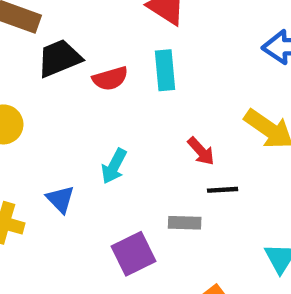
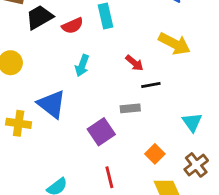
cyan arrow: (114, 166) -> (82, 66), moved
blue triangle: (60, 199) -> (52, 104), size x1.6

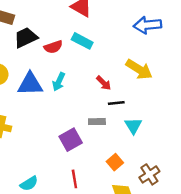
cyan rectangle: (106, 16) -> (82, 41), turned -54
blue triangle: (52, 104) -> (30, 84), moved, turned -44
cyan triangle: (192, 122) -> (133, 126), moved

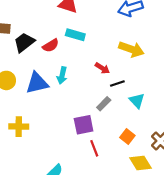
gray rectangle: (97, 122) -> (104, 104), turned -32
purple square: (71, 140) -> (84, 125), turned 30
red line: (74, 179) -> (94, 148), moved

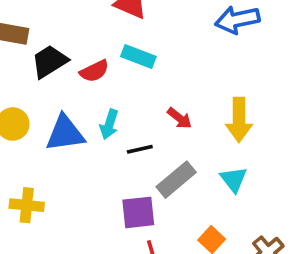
yellow arrow: (131, 49) -> (239, 120), moved, turned 65
black line: (117, 84) -> (140, 149), moved
gray rectangle: (104, 104) -> (176, 180), size x1.5

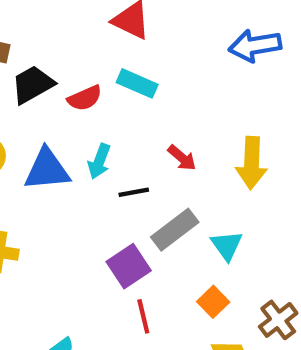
cyan triangle: (234, 179) -> (227, 245), moved
purple square: (138, 212) -> (129, 266), turned -30

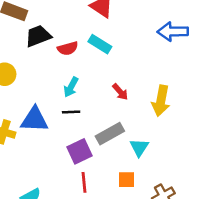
blue triangle: (47, 170) -> (34, 120), moved
black line: (134, 192) -> (71, 112), moved
orange square: (213, 302) -> (126, 180), turned 36

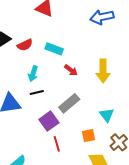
cyan rectangle: (100, 44) -> (54, 49), moved
cyan triangle: (139, 147) -> (107, 115), moved

